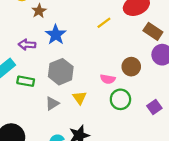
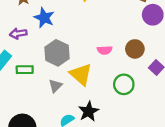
brown circle: (131, 67) -> (135, 49), moved
yellow triangle: (80, 98) -> (81, 74), size x1.6
green circle: (120, 99) -> (124, 84), moved

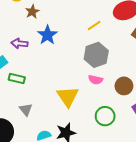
gray hexagon: (57, 53) -> (96, 55), moved
gray triangle: (55, 86) -> (26, 110), moved, turned -40

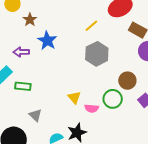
pink semicircle: (96, 80) -> (92, 108), moved
yellow triangle: (68, 96) -> (74, 97), size x0.6
green circle: (105, 116) -> (113, 99), moved

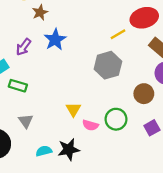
yellow line: (91, 26) -> (118, 34), moved
purple arrow: (21, 52) -> (23, 47), turned -63
brown circle: (127, 81) -> (144, 94), moved

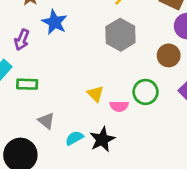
cyan semicircle: (44, 151) -> (74, 138), moved

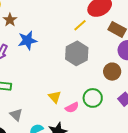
blue star: (55, 22) -> (27, 40), turned 30
pink semicircle: (119, 106) -> (72, 107), turned -32

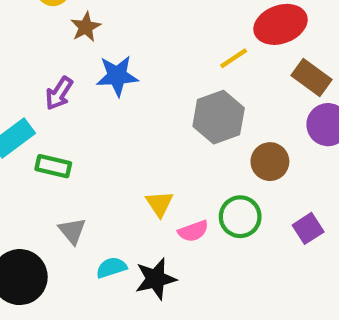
brown circle: (112, 72) -> (270, 162), moved

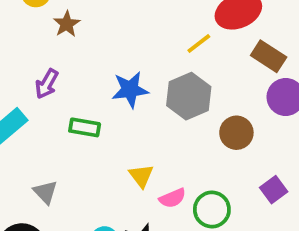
blue star: (117, 76) -> (130, 90), moved
green rectangle: (53, 166) -> (85, 127), moved
green circle: (240, 217) -> (212, 210), moved
gray triangle: (72, 231) -> (45, 192), moved

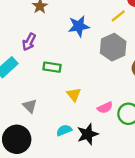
blue star: (130, 90) -> (79, 26), moved
yellow triangle: (141, 176) -> (74, 95), moved

